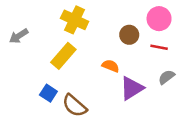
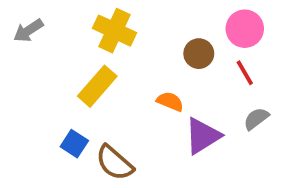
gray arrow: (19, 36) -> (28, 31), moved
red line: (159, 47) -> (245, 73), turned 49

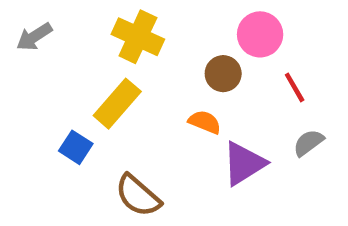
pink circle: (245, 29) -> (260, 34), moved
brown circle: (199, 54) -> (223, 74), moved
blue square: (74, 144) -> (76, 147), moved

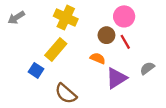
red line: (295, 87) -> (125, 42), moved

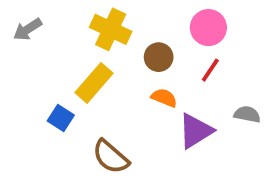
brown circle: (106, 35) -> (159, 57), moved
red line: (125, 42) -> (210, 70), turned 64
gray semicircle: (147, 68) -> (247, 114), turned 48

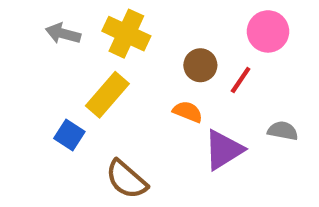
pink circle: (208, 28) -> (268, 31), moved
gray arrow: (28, 29) -> (63, 34), moved, turned 48
brown circle: (159, 57) -> (200, 65), moved

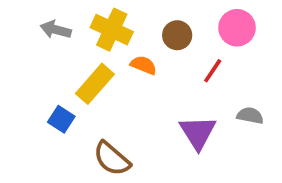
brown circle: (200, 65) -> (177, 35), moved
orange semicircle: (188, 112) -> (144, 65), moved
purple triangle: (224, 150) -> (198, 132), turned -30

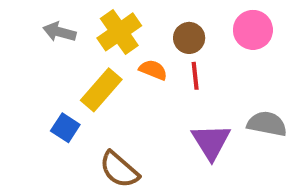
yellow cross: (112, 30) -> (119, 32), turned 30
red line: (213, 71) -> (195, 76), moved, turned -40
gray semicircle: (250, 116) -> (267, 124), size x1.4

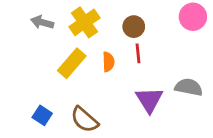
pink circle: (253, 30) -> (193, 17), moved
orange semicircle: (153, 70) -> (108, 62), moved, turned 66
blue square: (65, 128) -> (42, 115), moved

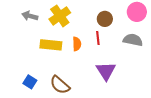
brown circle: (134, 27) -> (105, 19), moved
yellow rectangle: (72, 63) -> (51, 45), turned 55
gray semicircle: (189, 87) -> (133, 40), moved

